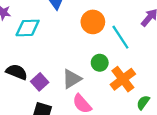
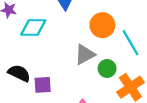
gray triangle: (72, 79) -> (85, 54), moved
purple square: (40, 82) -> (43, 85), turned 35

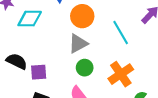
orange circle: (102, 25) -> (82, 16), moved
green circle: (107, 68) -> (85, 68), moved

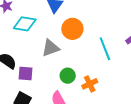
gray triangle: (78, 44) -> (50, 48), moved
orange cross: (121, 74) -> (90, 84), moved, size x0.7

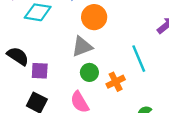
gray triangle: (50, 48) -> (82, 46), moved
cyan line: (105, 49) -> (139, 59), moved

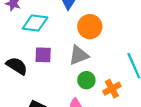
purple square: (40, 71) -> (43, 55), moved

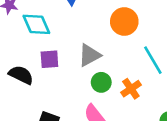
cyan diamond: (35, 23) -> (36, 24), turned 65
orange circle: (90, 27) -> (124, 21), moved

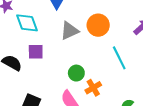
gray triangle: (89, 55) -> (69, 31), moved
orange cross: (131, 89) -> (93, 88), moved

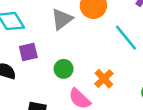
green circle: (76, 73) -> (64, 69), moved

